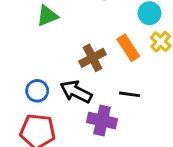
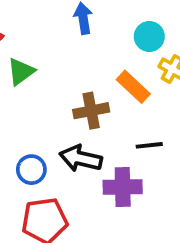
brown cross: (93, 58) -> (91, 111), turned 30

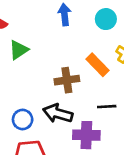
cyan circle: (149, 36) -> (106, 19), moved

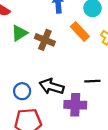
orange rectangle: (97, 65) -> (80, 31), moved
brown cross: (67, 80) -> (45, 40), moved, turned 30

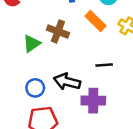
green triangle: (19, 33) -> (32, 44), moved
black line: (92, 81) -> (104, 65), moved

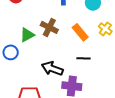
orange rectangle: (96, 21) -> (80, 32), moved
blue circle: (35, 88) -> (11, 52), moved

